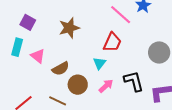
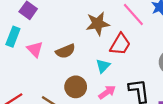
brown star: (69, 28) -> (98, 24), moved
brown semicircle: (61, 69) -> (65, 51), moved

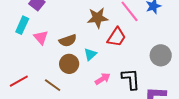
cyan triangle: (103, 66) -> (90, 54), moved
brown circle: (76, 87) -> (69, 64), moved

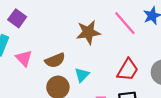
red trapezoid: (117, 37) -> (128, 70), moved

